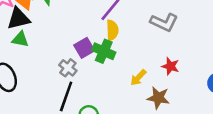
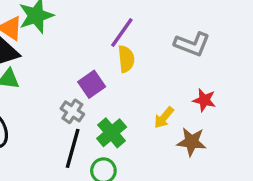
green cross: (104, 51) -> (112, 133), moved, turned 30

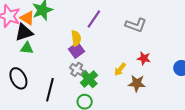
yellow semicircle: (126, 59) -> (76, 38), moved
gray cross: (72, 111) -> (77, 69), moved
black line: (73, 148) -> (50, 90), moved

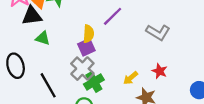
green triangle: (27, 48) -> (43, 38), moved
gray cross: (77, 69) -> (82, 69), size x1.5
black line: (50, 90) -> (48, 85), turned -55

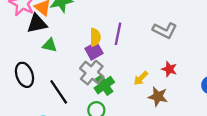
purple line: (113, 16) -> (118, 34), moved, turned -30

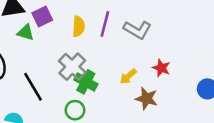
gray L-shape: (165, 30) -> (137, 30), moved
purple square: (94, 51) -> (42, 16), moved
green cross: (104, 85) -> (86, 82), turned -30

